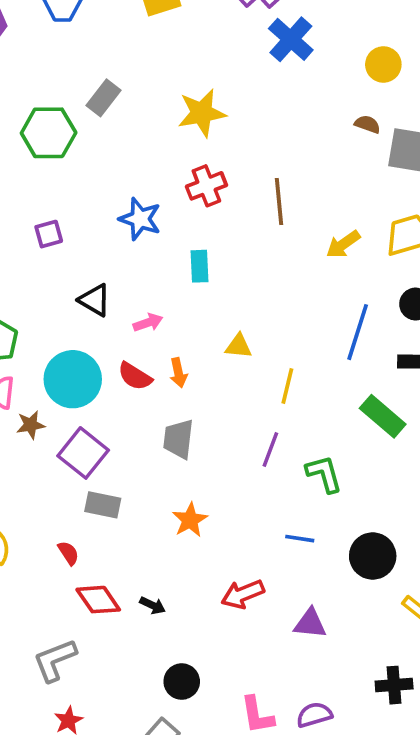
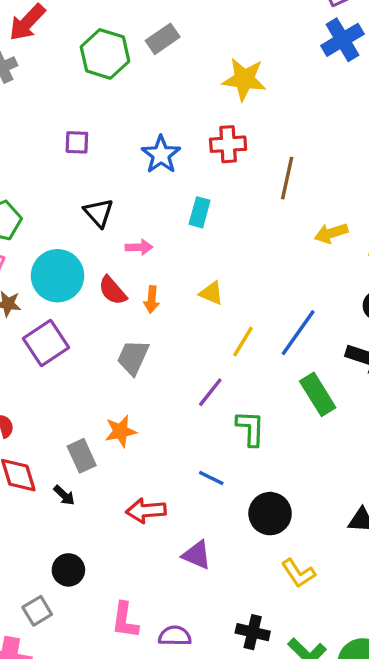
blue line: (358, 332) -> (298, 333), moved
gray rectangle: (103, 505) -> (82, 456), moved, turned 36

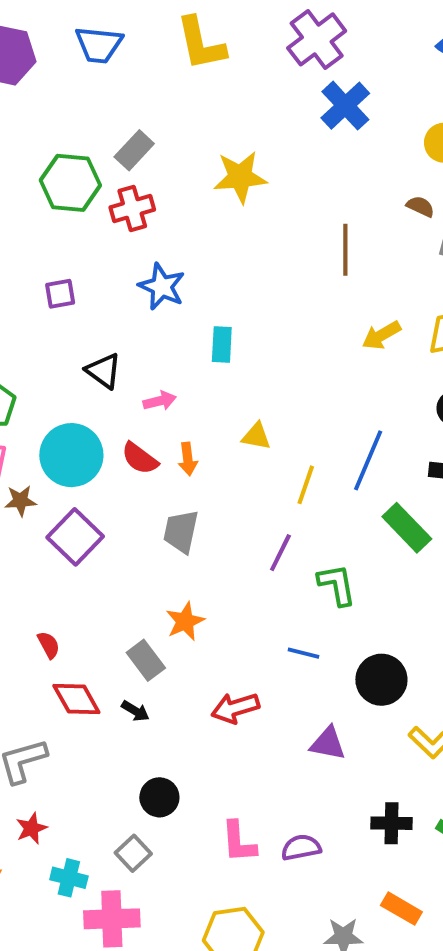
red cross: (228, 144) -> (132, 209), moved
brown line: (287, 178) -> (345, 250), moved
purple triangle: (197, 555) -> (328, 744), moved

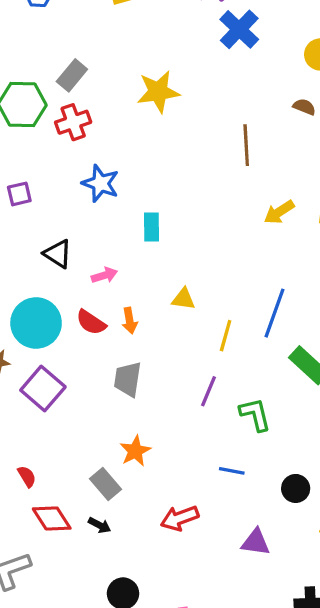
black circle: (381, 680) -> (296, 488), size x0.7

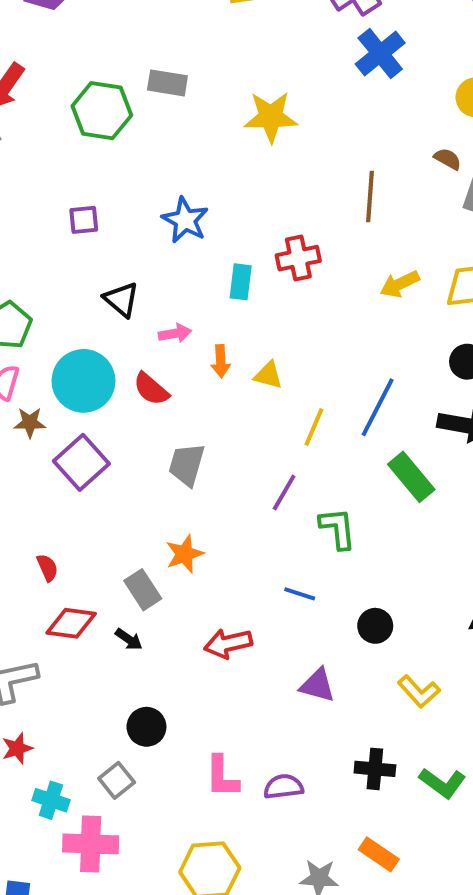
gray rectangle: (72, 75) -> (167, 83), turned 52
red cross: (73, 122) -> (298, 258), moved
orange arrow: (130, 321) -> (221, 361), moved
red diamond: (52, 519) -> (71, 623), turned -57

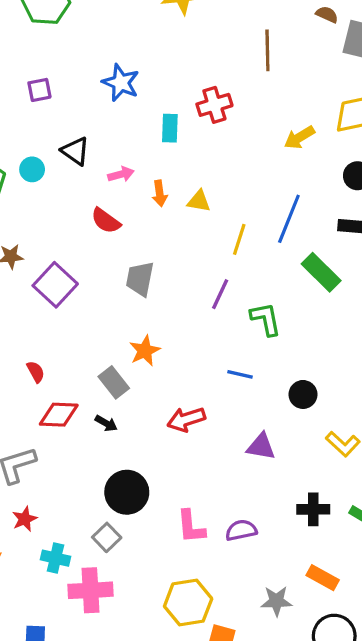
yellow arrow: (400, 284) -> (299, 138), moved
cyan circle: (83, 381) -> (32, 169), moved, size x0.5
black circle: (146, 727) -> (127, 492), size x1.4

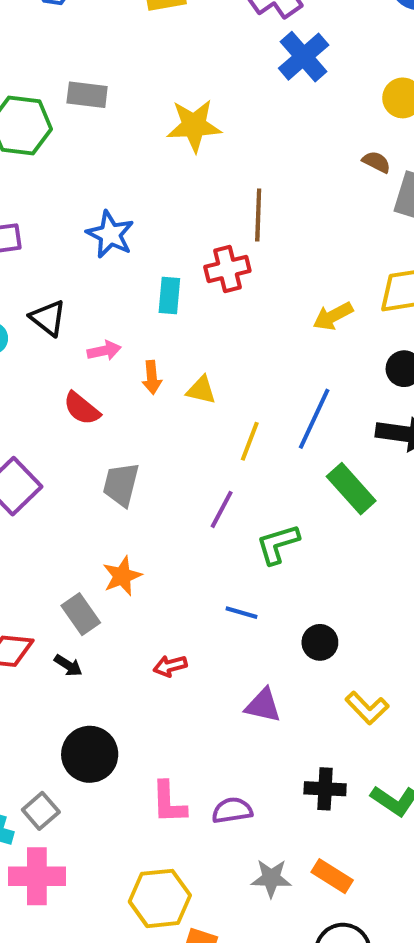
brown line: (267, 50) -> (258, 215), moved
green L-shape: (266, 319) -> (278, 544), turned -99
red arrow: (186, 419) -> (170, 666), size x0.7
gray square: (107, 537) -> (41, 811), moved
gray star: (276, 601) -> (271, 878), moved

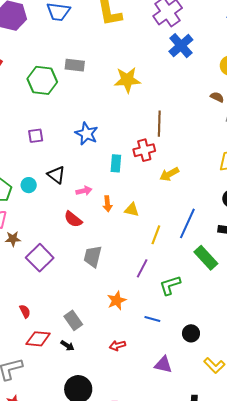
yellow arrow: (333, 316) -> (169, 174), moved
orange star: (122, 576) -> (117, 300), moved

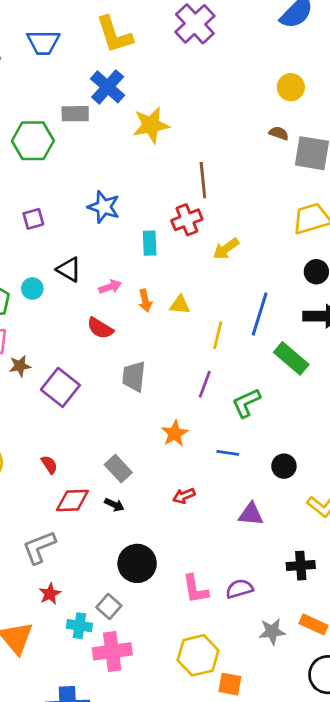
blue cross: (181, 46) -> (108, 87), moved

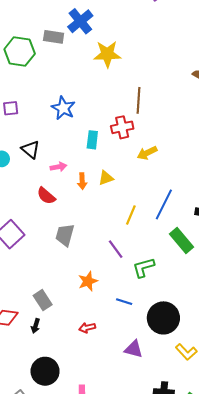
yellow triangle: (180, 305) -> (106, 178), moved, turned -35
purple line: (205, 384) -> (116, 249), turned -66
black circle: (284, 466) -> (163, 318), size x1.8
black arrow: (114, 505) -> (36, 326), turned 72

